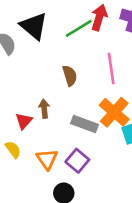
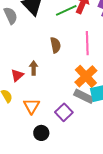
gray rectangle: (84, 124) -> (84, 96), moved
purple square: (77, 161) -> (64, 112), moved

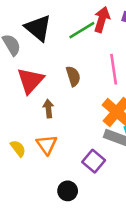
red triangle: (17, 75) -> (30, 81), moved, size x1.6
orange triangle: (31, 106) -> (47, 145), moved

